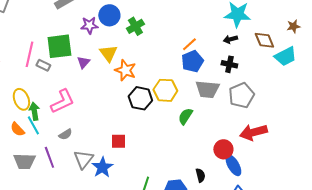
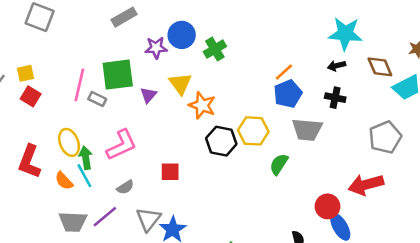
gray pentagon: (241, 95) -> (385, 137), moved
red square: (118, 141) -> (170, 172), moved
purple line: (49, 157) -> (105, 217), turned 70

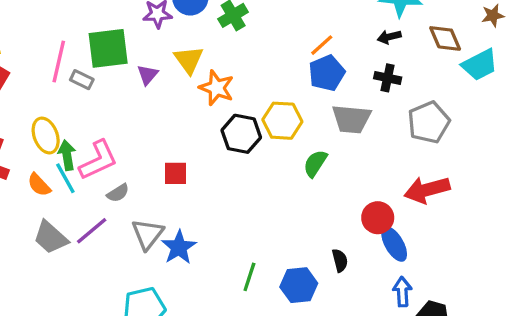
gray pentagon: (385, 137) -> (429, 122), moved
pink L-shape: (121, 145) -> (98, 160), moved
gray trapezoid: (73, 222) -> (51, 237), turned 40

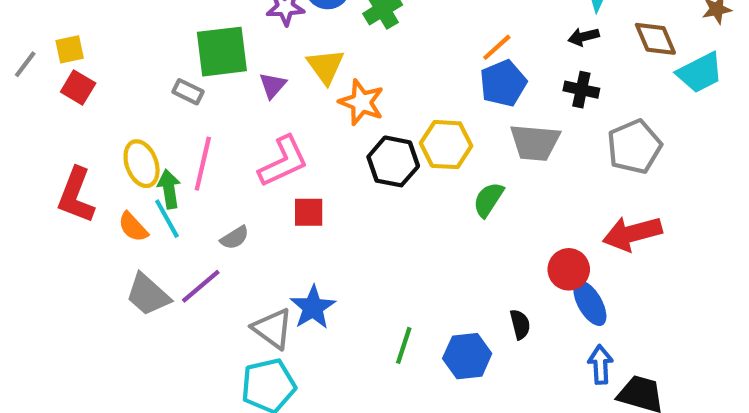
pink line: (59, 61) -> (203, 164), moved
pink L-shape: (98, 160) -> (283, 161), moved
gray triangle: (148, 234) -> (273, 329), moved, turned -32

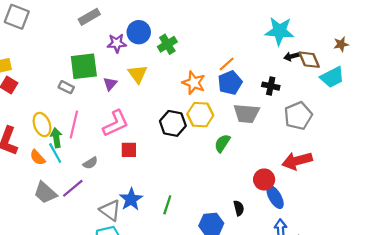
black arrow: (584, 37) -> (292, 56), moved
orange star: (361, 102) -> (194, 83), moved
green line: (404, 345) -> (167, 205), moved

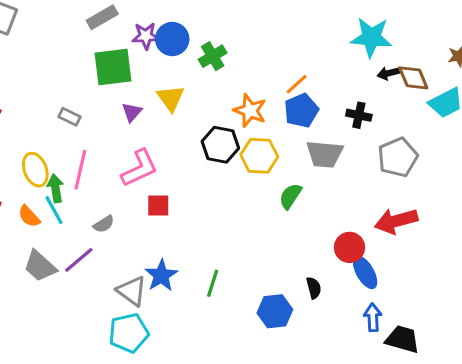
purple star: (117, 43) -> (146, 36), moved
green square: (84, 66) -> (113, 67), moved
black hexagon: (173, 123) -> (220, 145), moved

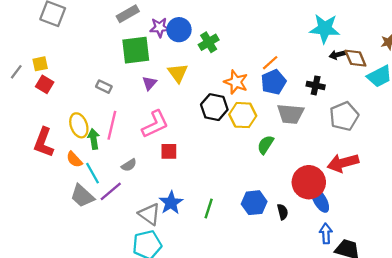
cyan line: (54, 210) -> (92, 173), moved
red circle: (350, 247) -> (309, 182), size x1.5
blue hexagon: (275, 311) -> (254, 203), moved

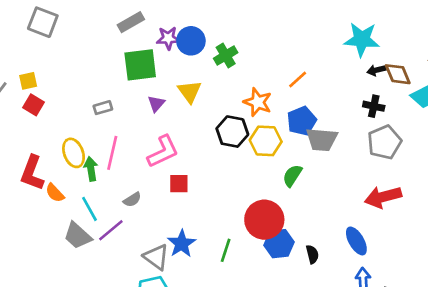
blue pentagon: (273, 82) -> (302, 121), moved
black cross: (316, 85) -> (374, 106), moved
gray rectangle: (104, 87) -> (103, 108), turned -42
orange semicircle: (74, 159) -> (55, 193), moved
red circle: (309, 182) -> (264, 220), moved

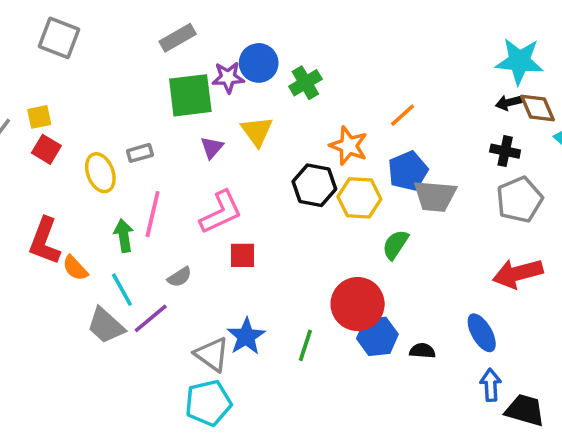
purple star: (168, 38) -> (228, 77), moved
cyan star: (362, 39) -> (519, 61), moved
yellow ellipse: (74, 153) -> (100, 173), moved
black semicircle: (312, 254) -> (422, 351), turned -72

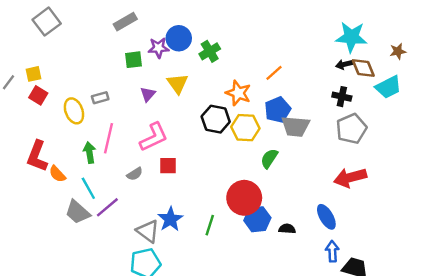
gray square: (59, 38) -> (47, 22), turned 32
green square: (190, 95) -> (134, 60), size x0.6
gray semicircle: (179, 277) -> (135, 174), moved

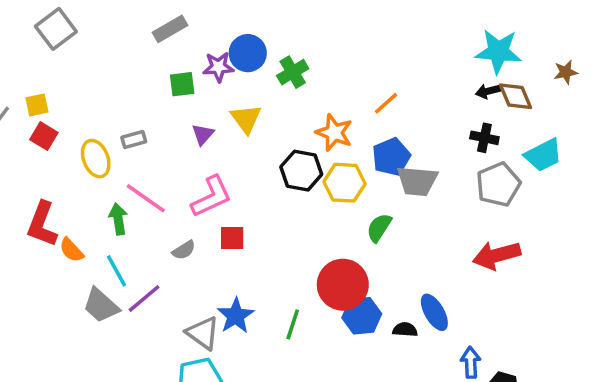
cyan trapezoid: (388, 87) -> (543, 155), moved
pink line: (109, 138) -> (146, 198), turned -68
blue ellipse: (326, 217) -> (434, 312), moved

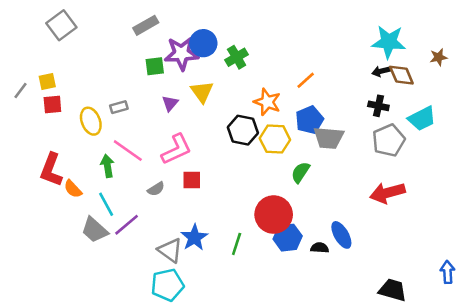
purple star: (218, 67) -> (182, 53), size x1.5
red square: (44, 136) -> (52, 105), turned -36
blue arrow: (471, 362) -> (448, 272), moved

